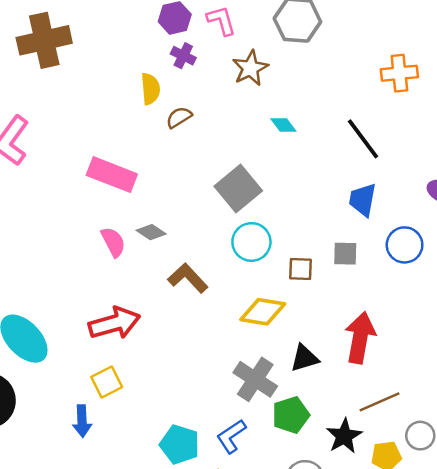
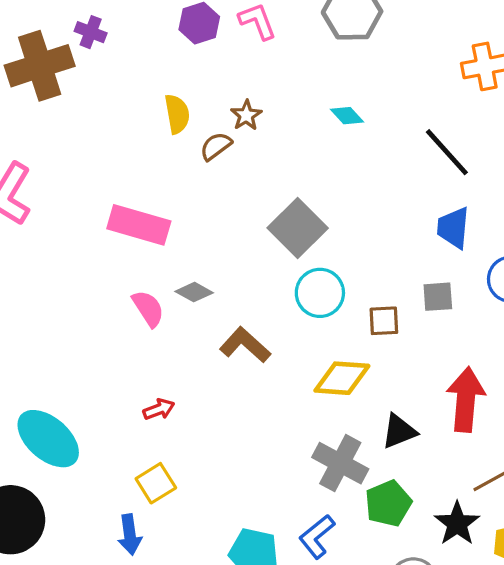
purple cross: (183, 56) -> (91, 32), moved
brown star: (250, 68) -> (246, 115), moved, size x0.7
cyan diamond: (283, 125) -> (347, 116), moved
red arrow: (114, 323) -> (159, 409), size x0.5

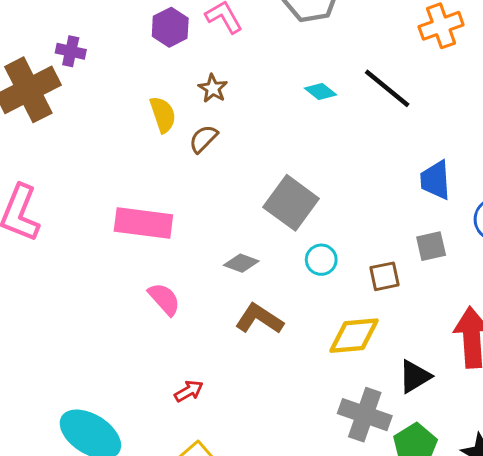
brown star: (246, 115) -> (213, 88), moved
black line: (447, 152) -> (387, 88), moved
gray diamond: (194, 292) -> (241, 263), moved
cyan circle: (320, 293) -> (321, 260), size x0.7

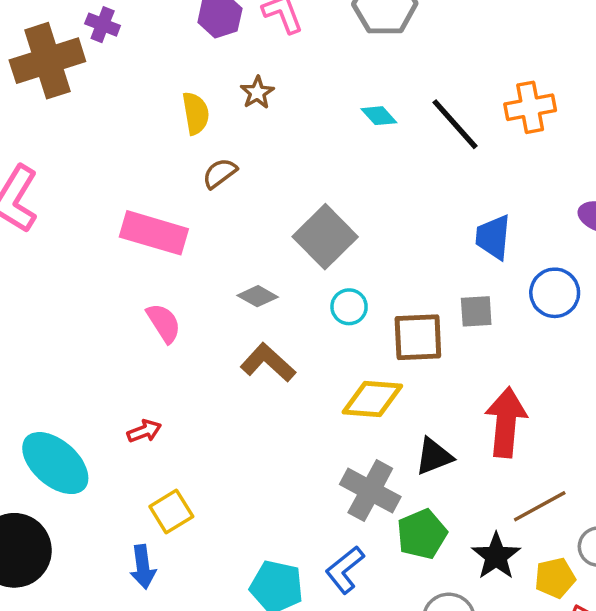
orange cross: (441, 26) -> (530, 107), moved
brown semicircle: (203, 139) -> (220, 173), moved
brown square: (385, 276) -> (418, 337), size x1.5
red arrow: (189, 391) -> (144, 431), moved

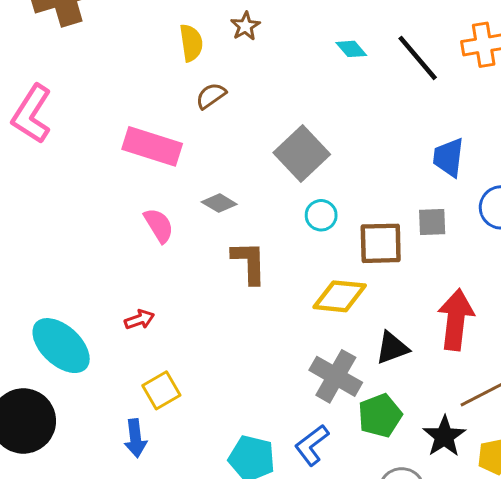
gray diamond: (258, 296) -> (219, 203), moved
brown L-shape: (268, 363) -> (249, 262), turned 45

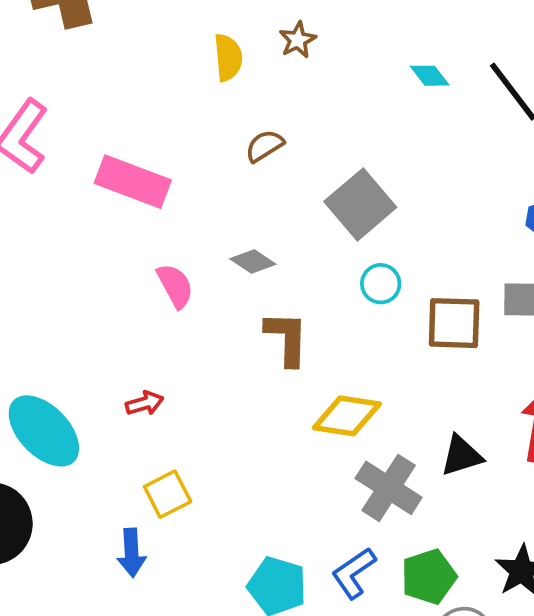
brown semicircle: (211, 96) -> (264, 146), moved
pink rectangle: (152, 146) -> (133, 182), moved
yellow diamond: (340, 296) -> (347, 416), moved
green pentagon: (380, 416) -> (429, 577), moved

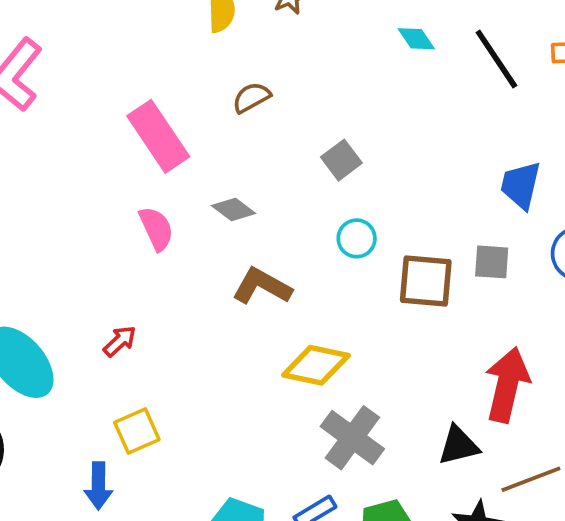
pink rectangle: (133, 182) -> (158, 136), moved, turned 32
gray square: (360, 204) -> (341, 160), size x0.6
brown L-shape: (287, 338) -> (262, 286), turned -66
red arrow: (145, 403) -> (120, 341), turned -30
black triangle: (461, 456) -> (459, 445), moved

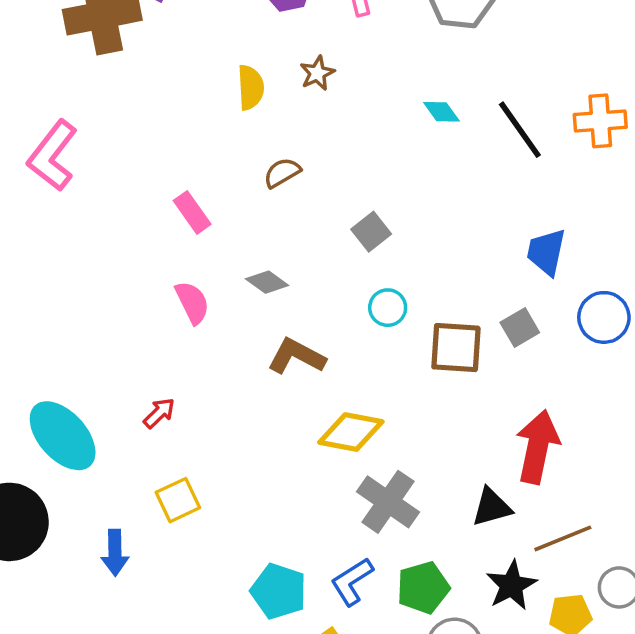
pink rectangle: (158, 136) -> (192, 212), size x0.6
gray square: (492, 262) -> (520, 328), turned -33
blue arrow: (98, 486) -> (115, 553), moved

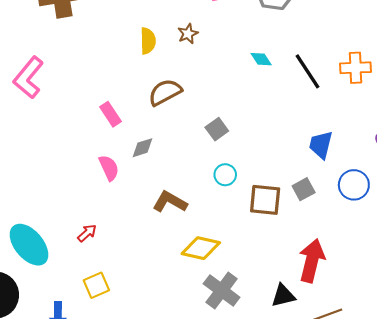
brown semicircle: (282, 173) -> (165, 92), size x1.5
gray diamond: (267, 282) -> (143, 148), moved, turned -55

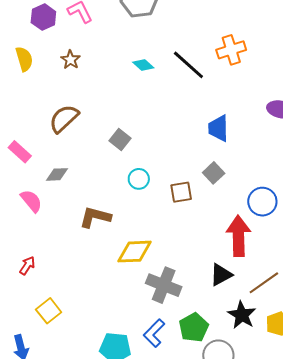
yellow semicircle: (148, 41) -> (24, 59), moved
gray diamond: (143, 148) -> (57, 174), turned 30
blue circle: (354, 185) -> (262, 202), moved
brown square: (265, 200) -> (181, 192), size x0.7

